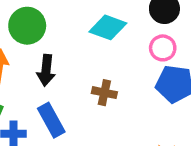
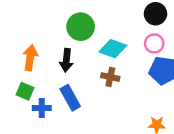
green circle: (27, 26) -> (81, 27), moved
cyan diamond: (108, 27) -> (113, 49), moved

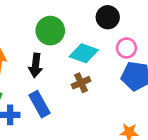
black circle: (155, 14) -> (108, 17), moved
brown cross: (110, 77) -> (81, 83), turned -36

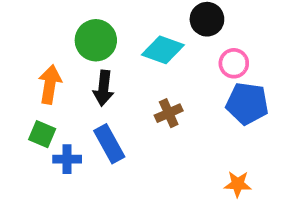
green circle: (50, 31) -> (96, 40), moved
cyan diamond: (84, 53) -> (163, 50), moved

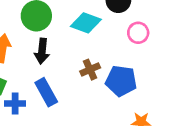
blue pentagon: (247, 104) -> (121, 81), moved

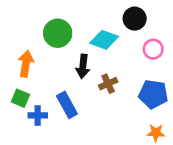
black arrow: (42, 51) -> (83, 66), moved
blue pentagon: (121, 81) -> (153, 94), moved

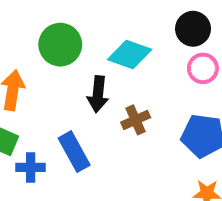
black circle: (135, 19) -> (193, 29), moved

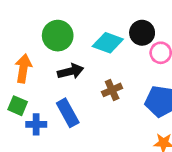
black circle: (193, 29) -> (142, 33), moved
black arrow: (98, 94) -> (71, 71), moved, turned -110

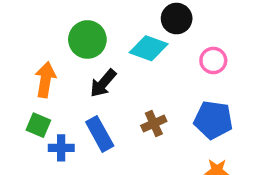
black circle: (142, 33) -> (177, 19), moved
black arrow: (71, 71) -> (103, 83), turned 145
brown cross: (112, 90) -> (154, 123), moved

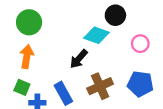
green circle: (87, 39) -> (29, 22), moved
black arrow: (103, 83) -> (79, 59), moved
brown cross: (154, 123) -> (100, 86), size x1.5

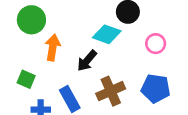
orange arrow: (27, 57) -> (53, 48), moved
green square: (22, 87) -> (26, 79), moved

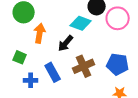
pink circle: (156, 44) -> (118, 18), moved, size x1.5

